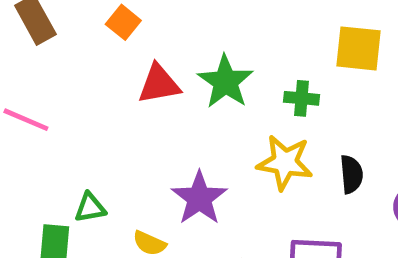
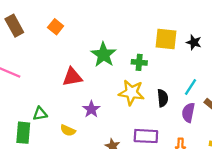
red triangle: (159, 84) -> (72, 77), moved
purple star: (199, 198) -> (91, 109), size x0.7

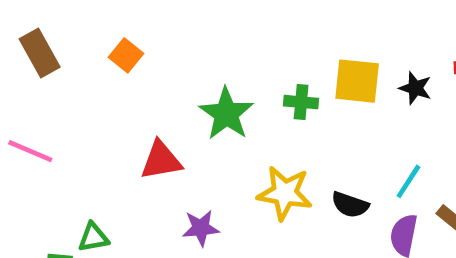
green cross: (139, 62) -> (301, 102), moved
black semicircle: (163, 98) -> (350, 205), turned 114
purple star: (91, 109) -> (201, 228), turned 30

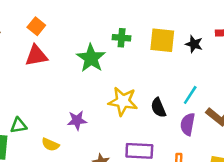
green cross: (301, 102) -> (122, 38), moved
red triangle: (161, 160) -> (36, 56), moved
black semicircle: (350, 205) -> (158, 108), turned 48

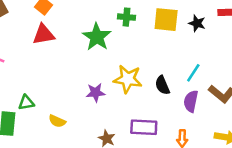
purple star: (77, 120) -> (96, 93), moved

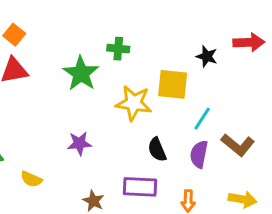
yellow square: (166, 20) -> (173, 84), moved
yellow star: (128, 79) -> (134, 103), moved
black semicircle: (162, 85) -> (157, 150), moved

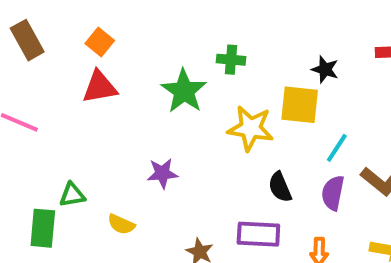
black star: (207, 56) -> (325, 69), moved
purple star: (79, 143) -> (162, 173), moved

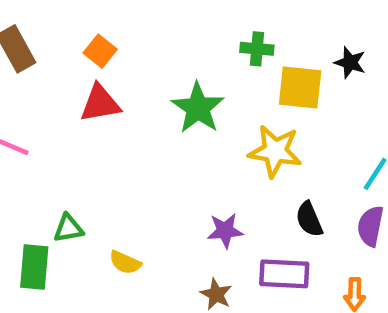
green cross: (231, 60) -> (257, 49), moved
black star: (325, 69) -> (350, 62), moved
yellow square: (300, 105) -> (300, 87), moved
purple star: (162, 173) -> (225, 231), moved

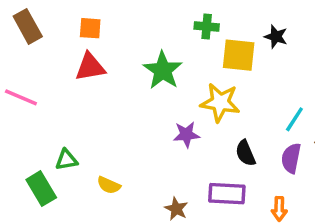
orange square: (100, 51) -> (90, 28), turned -35
purple star: (225, 231) -> (186, 135), moved
green rectangle: (34, 267) -> (41, 189), turned -36

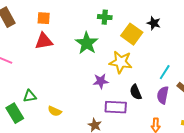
green cross: (207, 26) -> (105, 17), moved
yellow square: (239, 55) -> (132, 34), turned 30
purple rectangle: (227, 194) -> (116, 107), moved

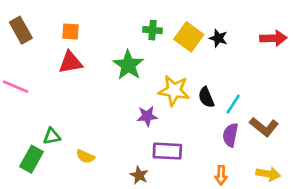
yellow square: (132, 34) -> (189, 37), moved
black semicircle: (136, 92) -> (206, 97), moved
green rectangle: (15, 113) -> (32, 159), turned 60

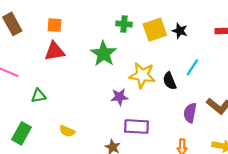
yellow square: (189, 37) -> (155, 30), turned 35
cyan line: (233, 104) -> (192, 67), moved
green triangle: (52, 136) -> (39, 96), moved

